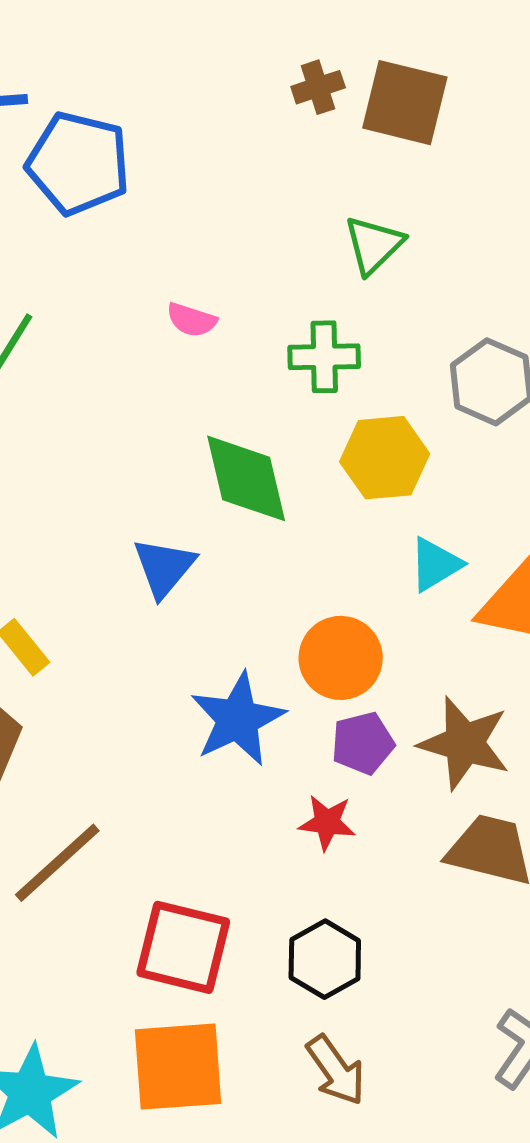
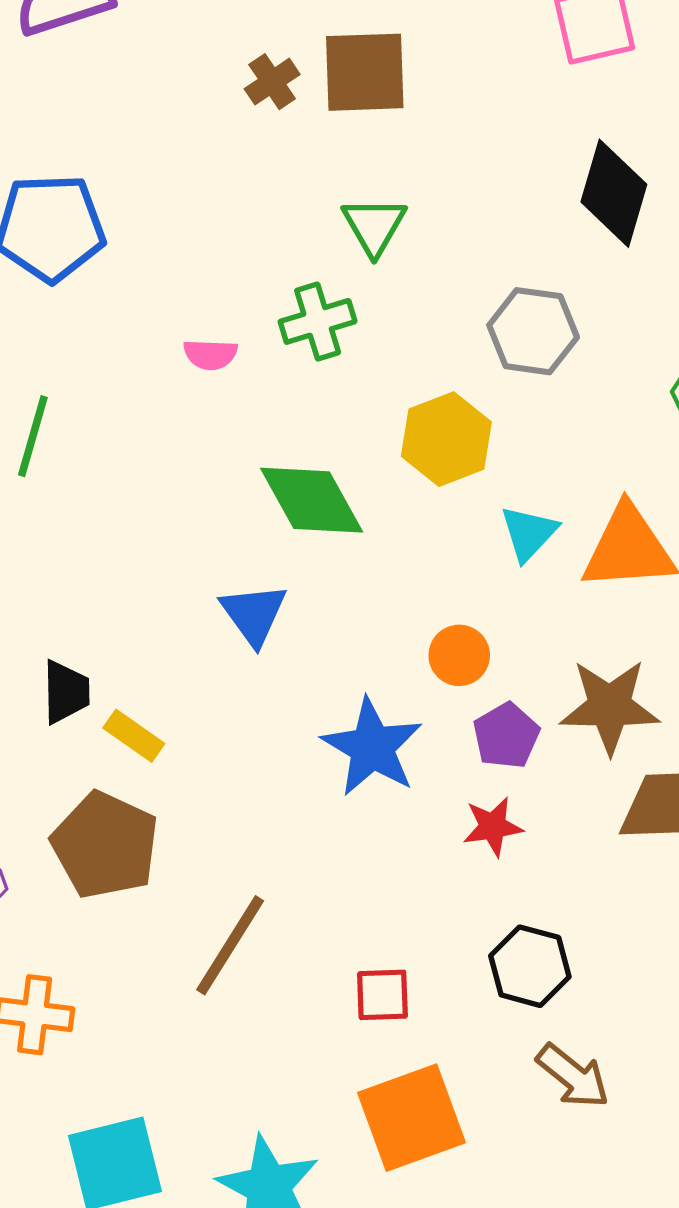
green cross: (324, 357) -> (318, 321), moved
orange circle: (341, 658) -> (459, 655), size x0.7
red square: (183, 947) -> (382, 995), size x0.6

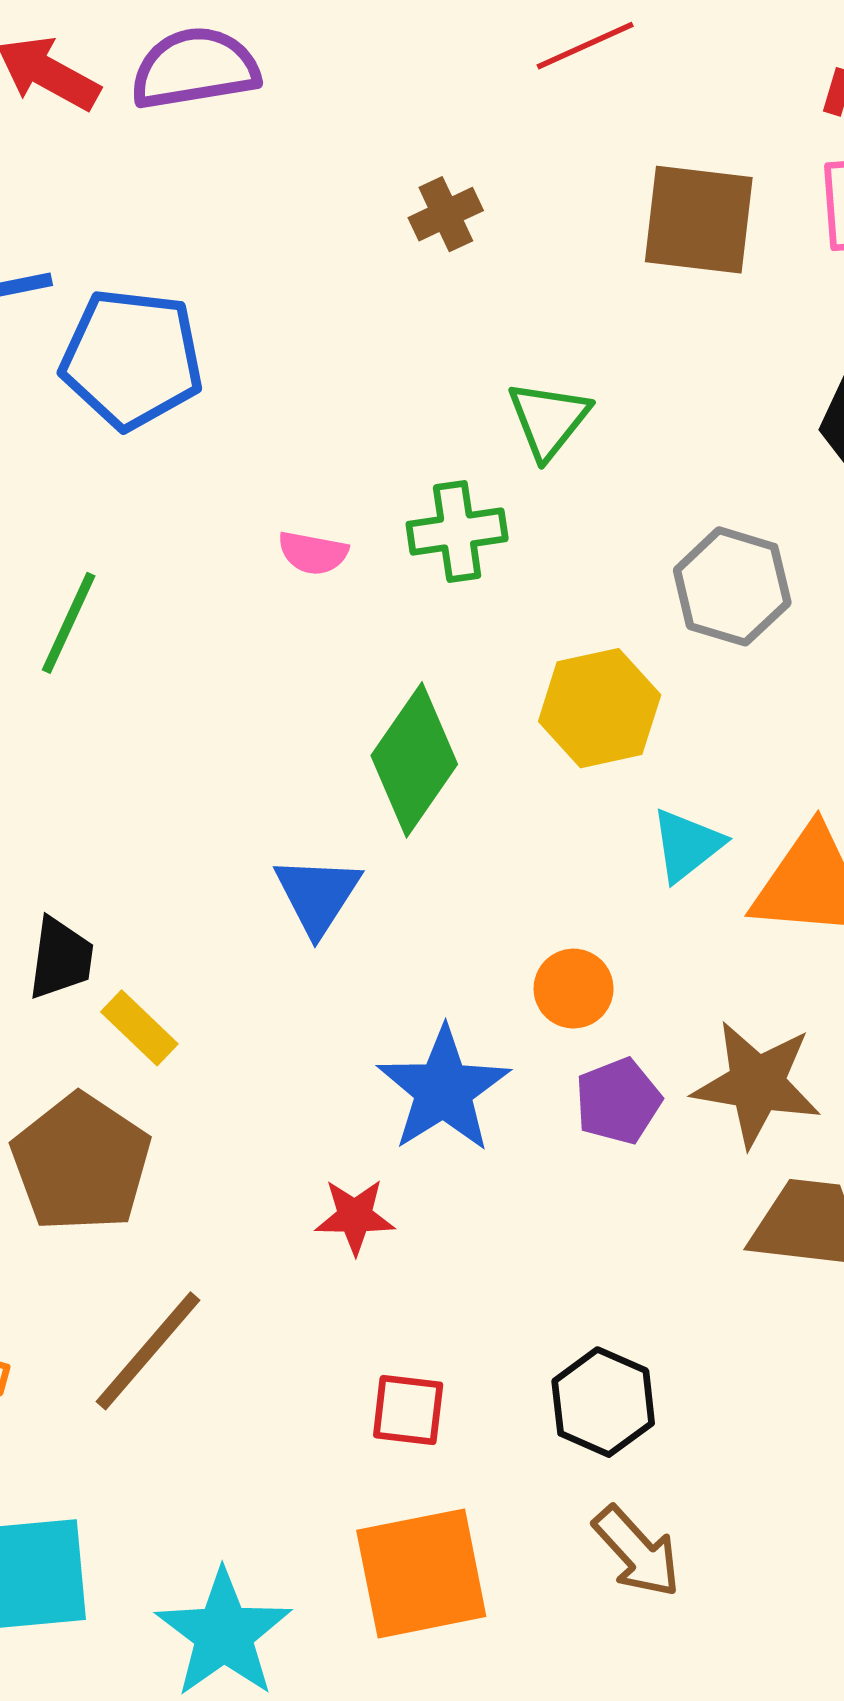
brown square: (365, 72) -> (699, 220), moved
green diamond: (312, 500) -> (414, 760), turned 55
red star: (493, 827) -> (355, 1216), moved
brown line: (230, 945) -> (148, 1351), moved

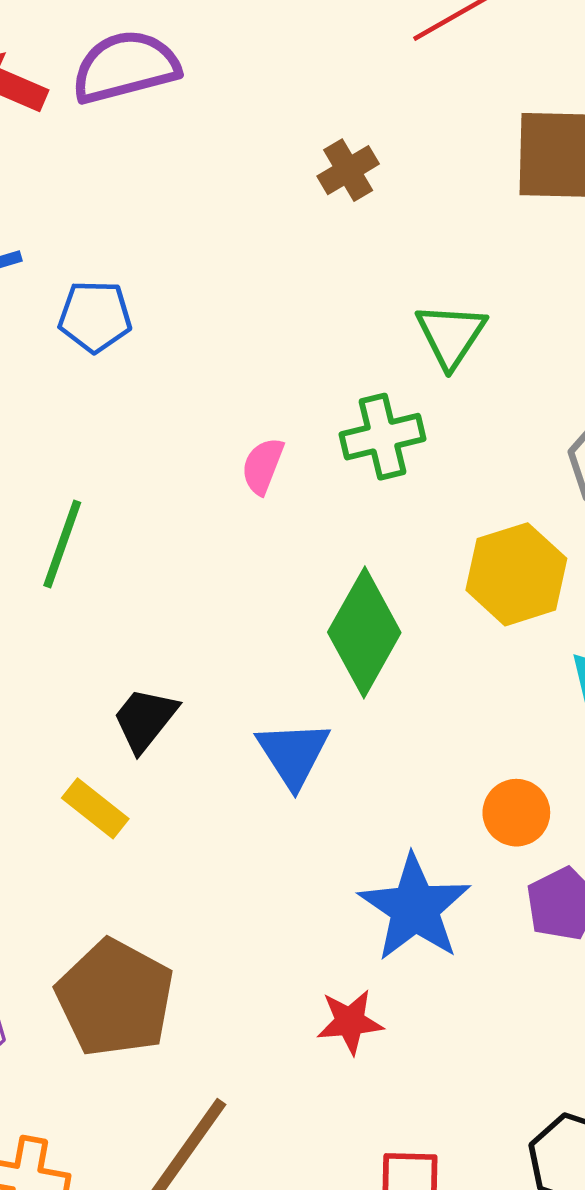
blue pentagon: (132, 359) -> (95, 316), size x0.6
pink semicircle: (313, 553) -> (263, 466), turned 106
black trapezoid: (61, 958) -> (145, 719), moved, turned -144
yellow rectangle: (139, 1028) -> (95, 808), moved

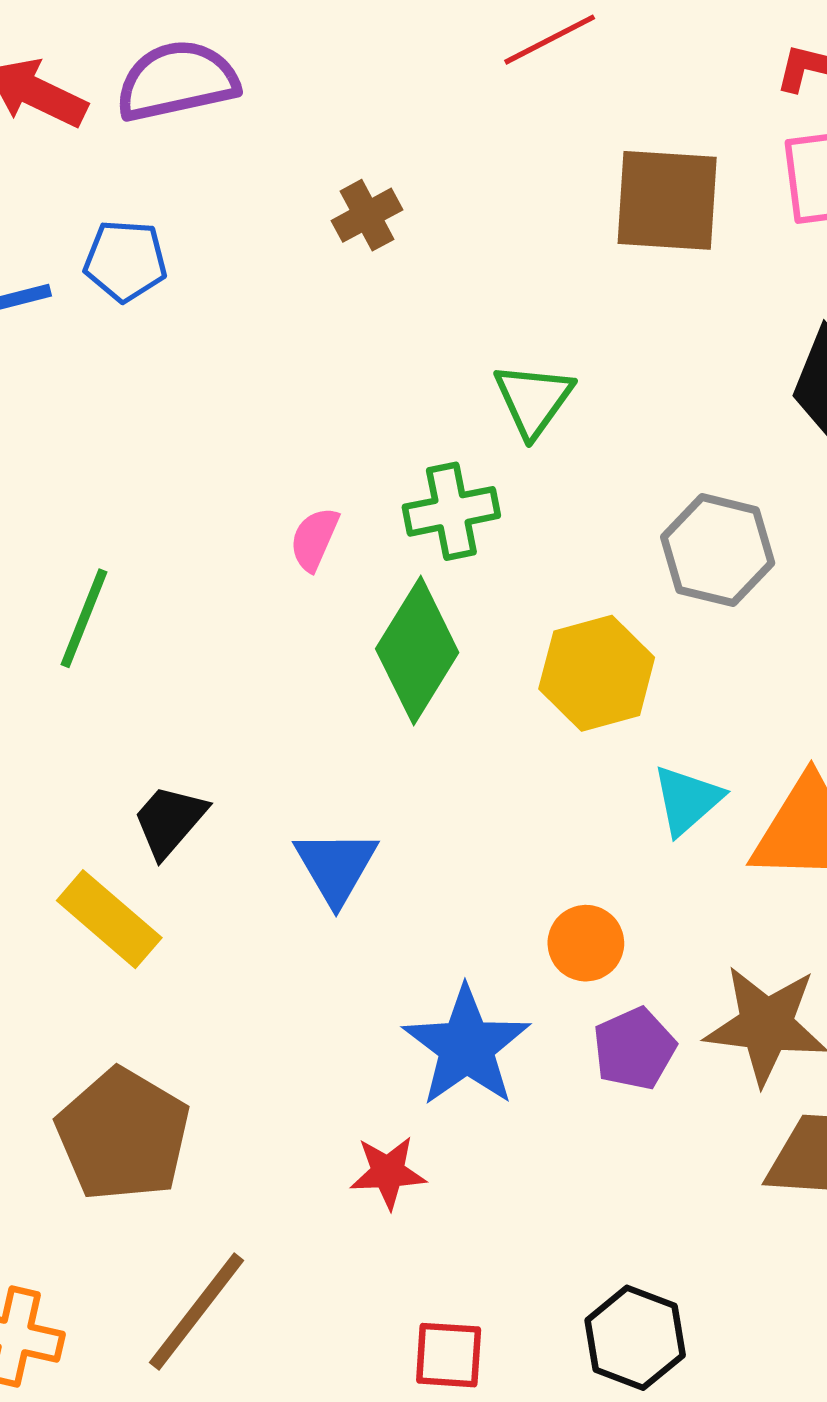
brown cross: (348, 170) -> (367, 215), moved
blue pentagon: (95, 316) -> (125, 261), moved
green diamond: (364, 632) -> (417, 651), moved
yellow rectangle: (95, 808) -> (109, 919), size x1.4

